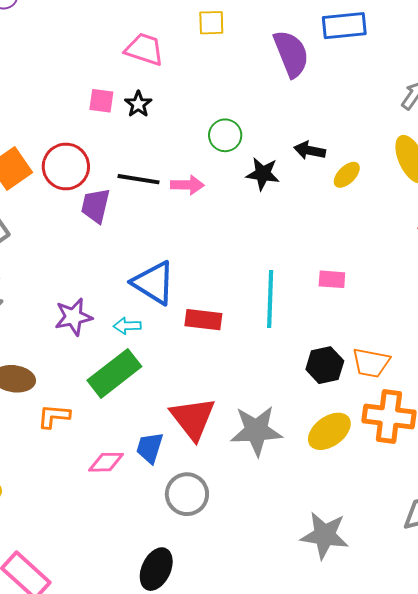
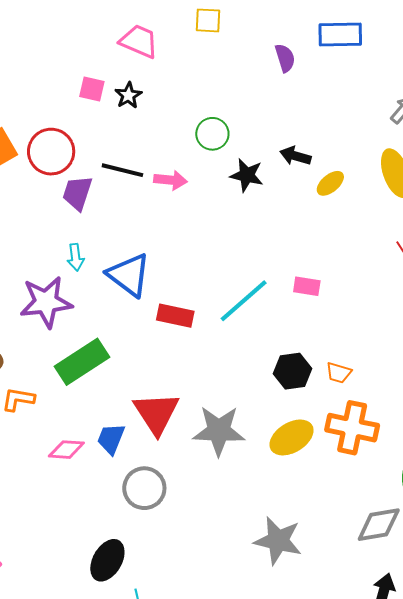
purple semicircle: (291, 54) -> (285, 58), size x0.6
cyan line: (270, 299) -> (244, 301), turned 42
purple star: (73, 317) -> (46, 302), size x1.4
cyan arrow: (127, 326) -> (76, 257), moved, turned -100
orange trapezoid: (371, 363) -> (339, 373), size x0.7

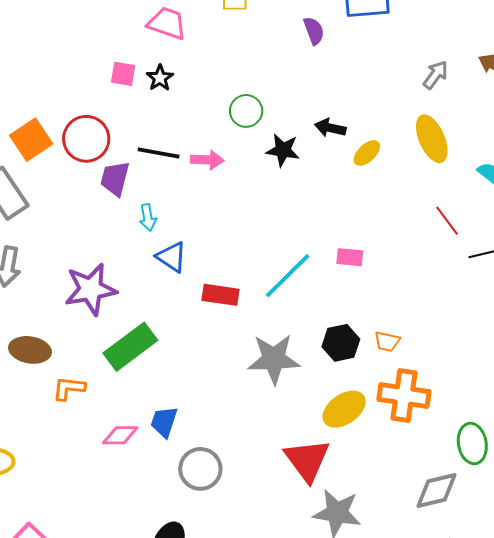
cyan arrow: (76, 257) -> (148, 217), moved
blue triangle: (129, 275) -> (172, 257), size x0.7
red triangle: (156, 413) -> (307, 460), moved
gray star: (219, 431) -> (274, 359), moved

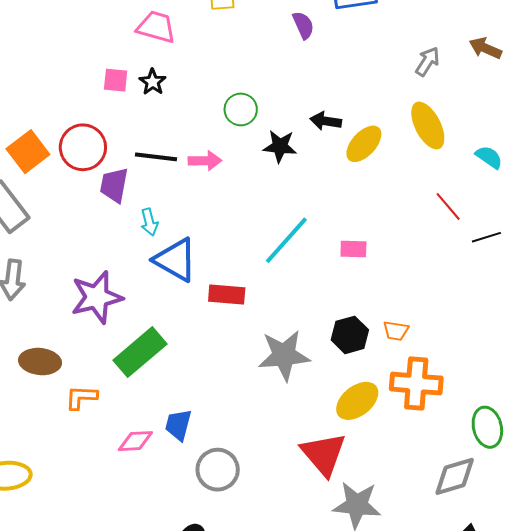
yellow ellipse: (367, 153) -> (364, 144), size x1.4
blue triangle: (172, 257) -> (175, 260), size x1.4
cyan line: (288, 276) -> (286, 240), moved

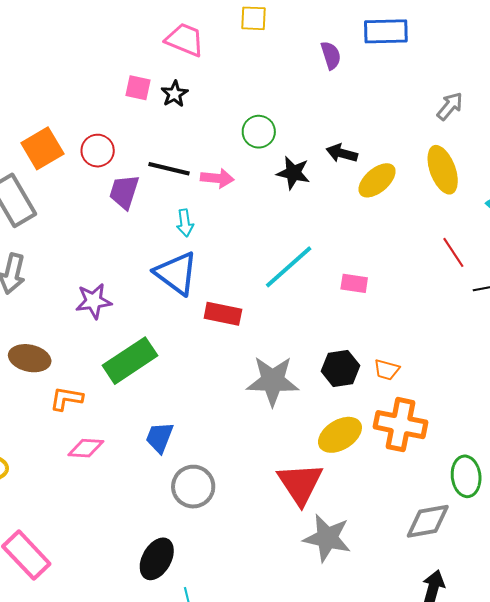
red circle: (83, 147) -> (98, 151), size x0.7
cyan arrow: (149, 222) -> (185, 223), moved
purple star: (97, 297) -> (94, 301), size x0.7
pink diamond: (135, 441) -> (86, 448), moved

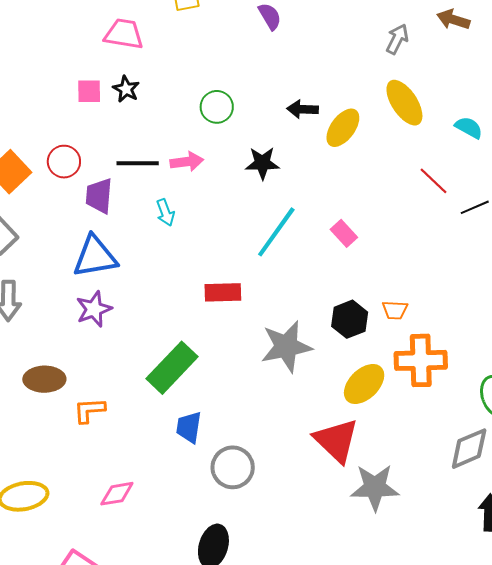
black star: (293, 173) -> (262, 163), moved
blue triangle: (176, 273) -> (95, 257), moved, turned -33
pink rectangle: (354, 283) -> (344, 233), turned 52
green rectangle: (130, 361) -> (172, 368), moved
pink diamond: (86, 448) -> (117, 494), moved

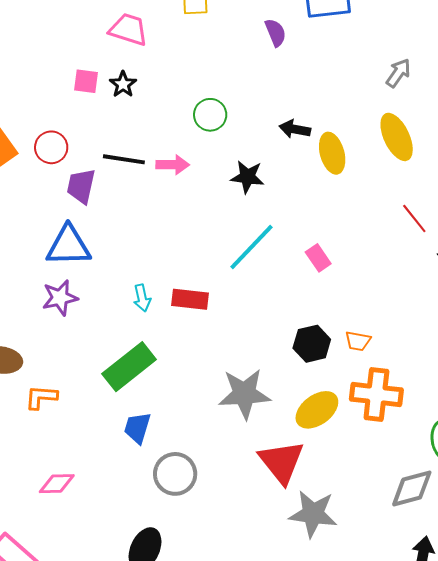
yellow ellipse: (343, 128) -> (332, 153), turned -60
cyan arrow: (165, 212) -> (142, 298), moved
gray star: (286, 347) -> (244, 394), moved

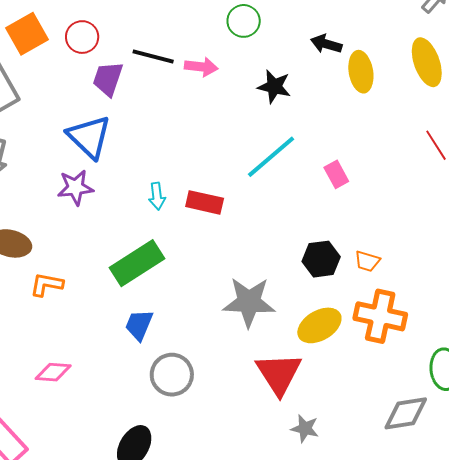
blue triangle: (68, 246) -> (89, 137), turned 39
gray star: (313, 514) -> (305, 428), size x0.6

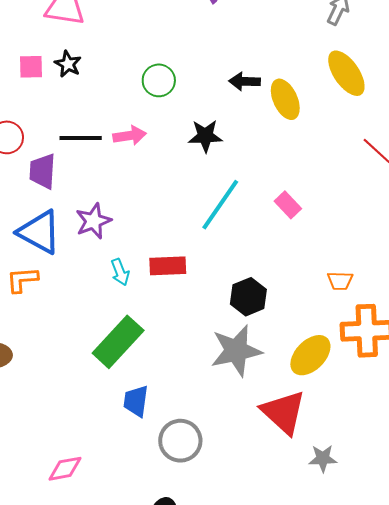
purple star: (75, 187) -> (93, 221), moved
black hexagon: (321, 259) -> (248, 297), moved
orange L-shape: (46, 284) -> (22, 280), moved

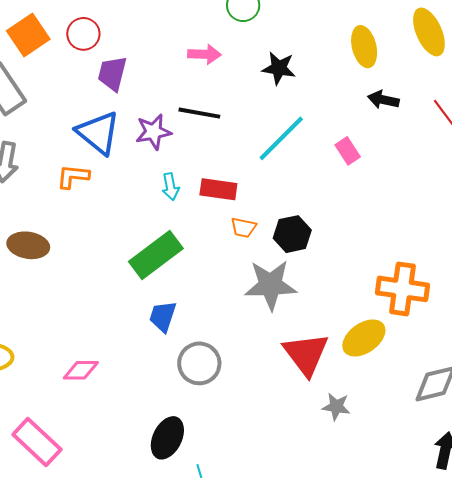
black arrow: (245, 81) -> (383, 100), moved
black line: (81, 138) -> (199, 113), moved
orange trapezoid: (340, 281) -> (243, 228), moved
yellow ellipse: (310, 355) -> (364, 338), moved

